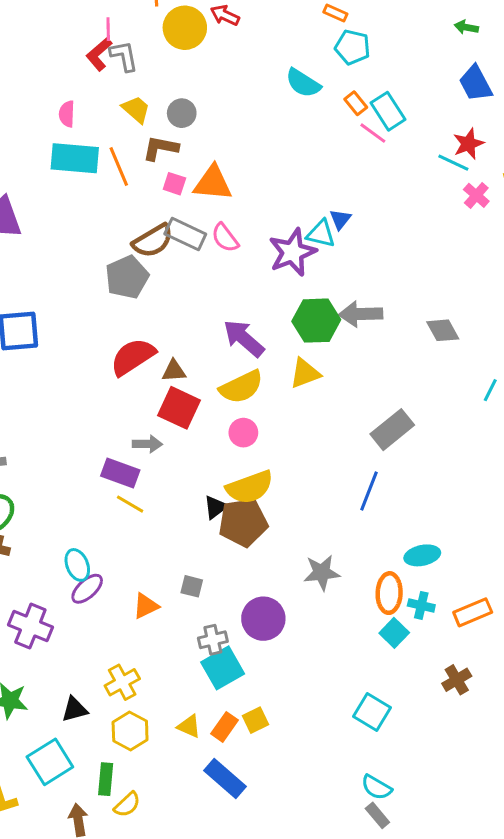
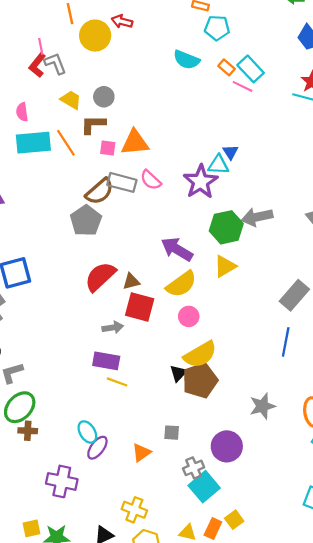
gray arrow: (147, 444) -> (113, 328), moved
yellow cross: (122, 682) -> (134, 510), turned -30

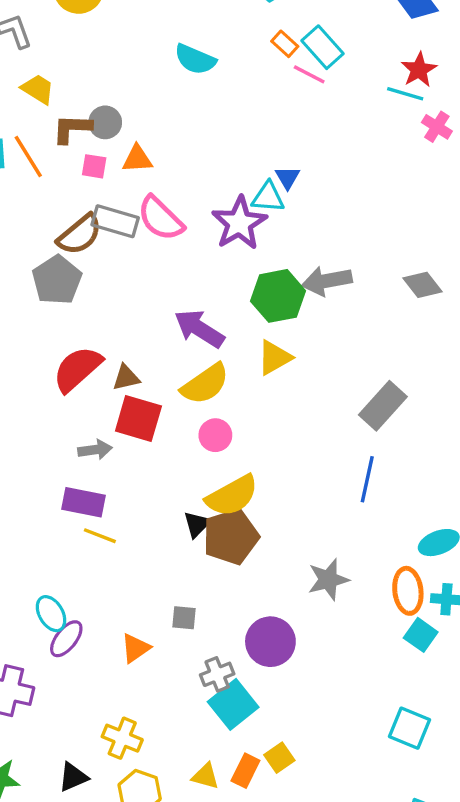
cyan semicircle: (186, 60) -> (195, 59), moved
gray circle: (104, 97) -> (105, 122), moved
orange triangle: (135, 143) -> (137, 159), size x0.7
pink semicircle: (151, 180) -> (161, 218), size x1.4

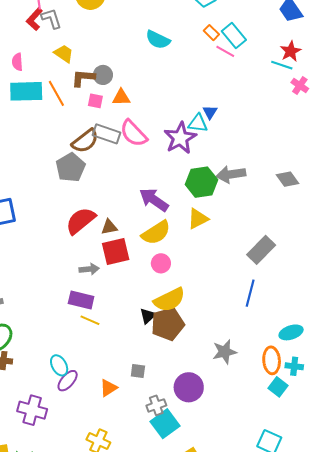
red square: (138, 418) -> (116, 252), turned -32

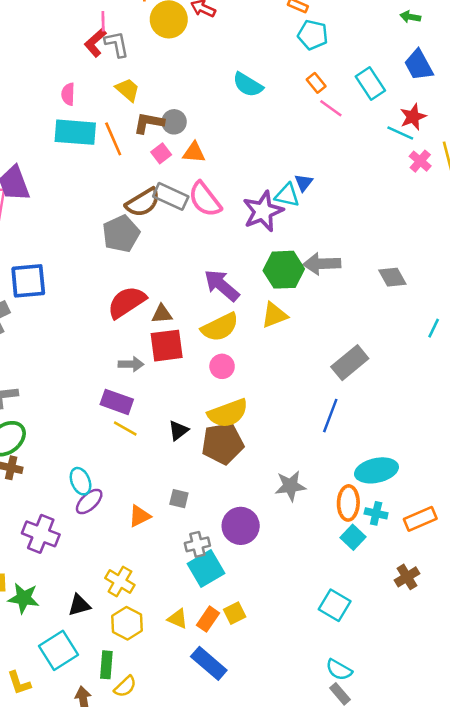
cyan rectangle: (234, 35) -> (370, 83), moved
pink square: (95, 101) -> (161, 153), turned 35
black triangle: (148, 316) -> (178, 430), moved
cyan ellipse: (291, 332) -> (376, 470), size x1.4

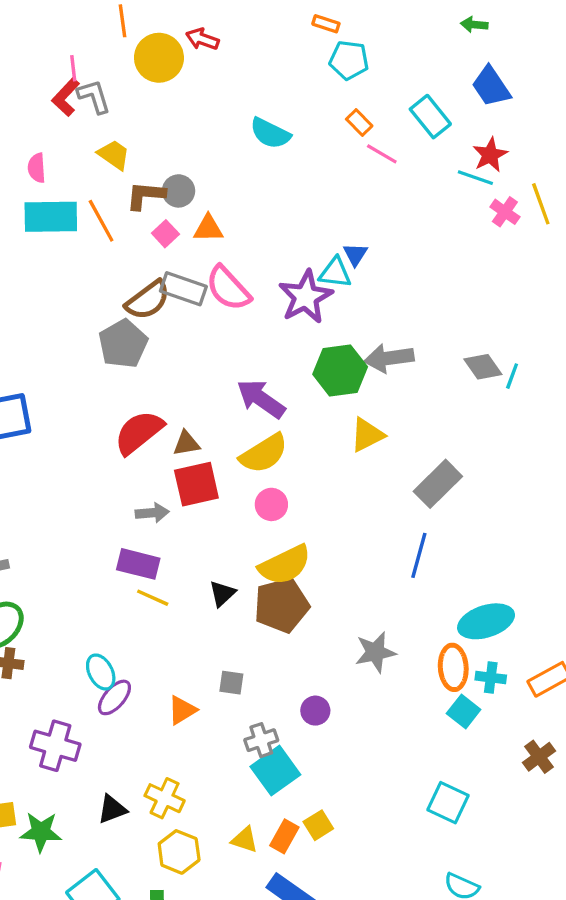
yellow triangle: (274, 315) -> (367, 435), moved
cyan line: (434, 328) -> (512, 376), moved
purple circle: (241, 526) -> (315, 711), size x0.6
black triangle: (79, 605) -> (112, 809), moved

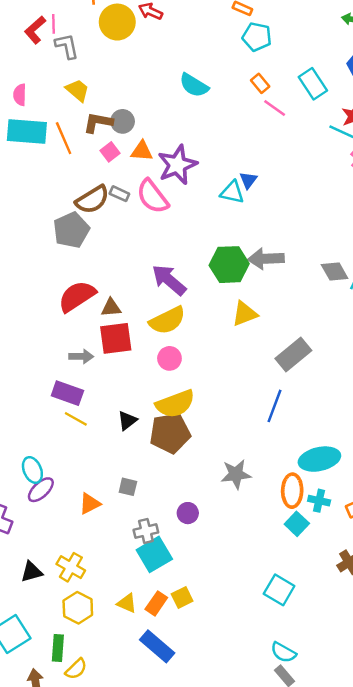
red L-shape: (66, 97) -> (35, 30), moved
gray rectangle: (183, 289) -> (119, 194), size x0.6
purple star: (306, 297) -> (177, 165), moved

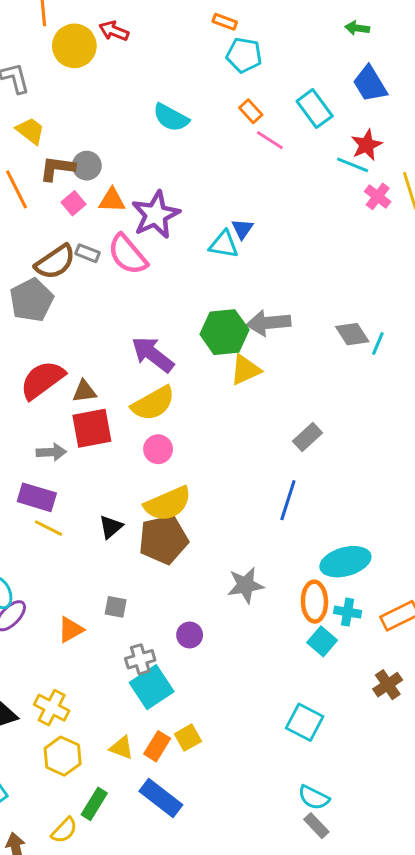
yellow triangle: (245, 314) -> (245, 370), moved
gray rectangle: (293, 355) -> (308, 437), size x0.7
green rectangle: (58, 648) -> (94, 804), moved, turned 30

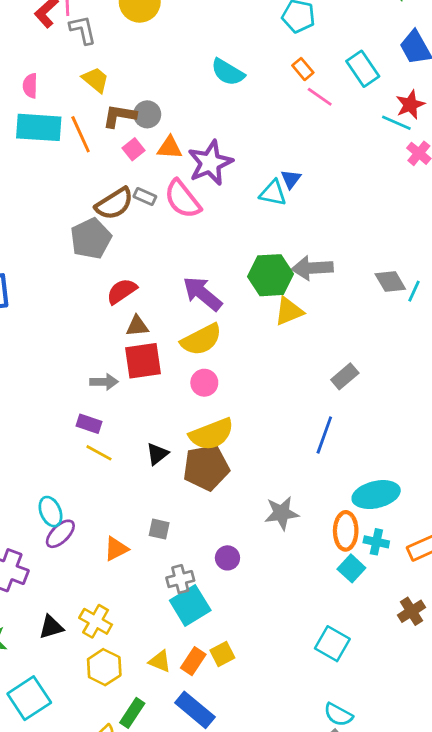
red semicircle: (42, 380) -> (122, 291), moved, size x0.7
purple rectangle: (37, 497) -> (89, 424), size x0.7

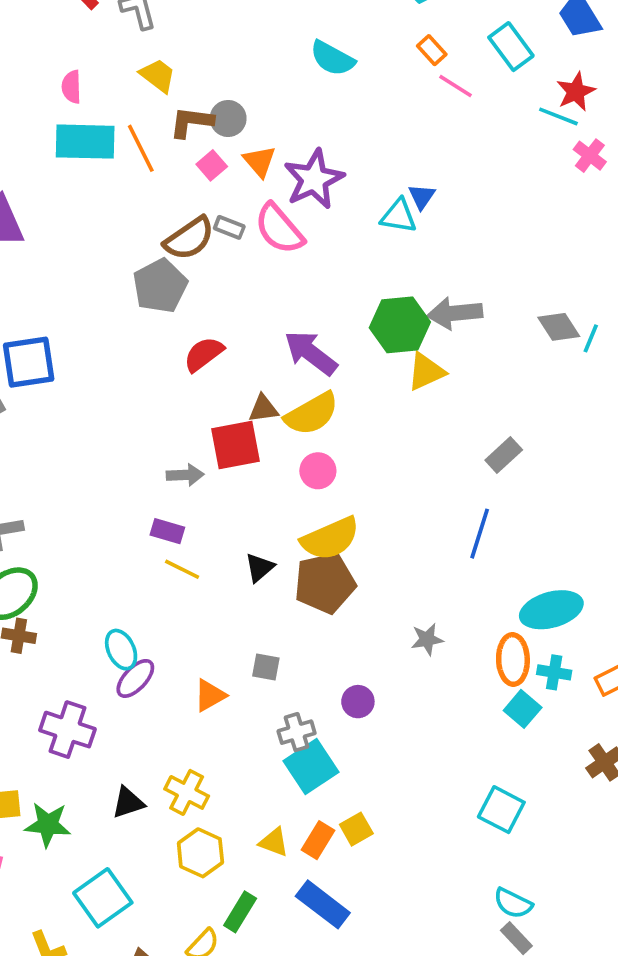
orange triangle: (170, 148) -> (260, 161), turned 48
brown triangle: (137, 326) -> (263, 409), moved
gray star: (282, 513) -> (427, 639), size x0.7

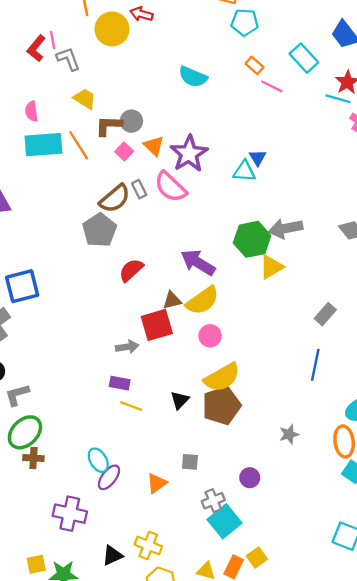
gray rectangle: (229, 227) -> (139, 189), turned 48

